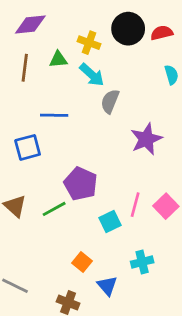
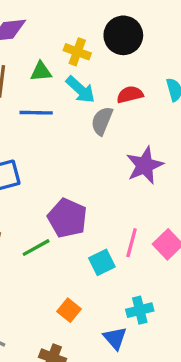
red semicircle: (162, 33) -> (130, 95), moved
blue line: (54, 115) -> (36, 113), moved
blue triangle: (107, 286) -> (115, 338), moved

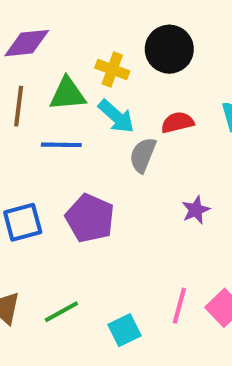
green triangle: (41, 72) -> (67, 94), size x1.4
purple star: (145, 165) -> (196, 210), size x0.6
purple pentagon: (67, 218) -> (90, 218), moved
cyan square: (102, 262) -> (124, 330), moved

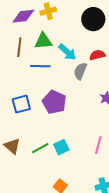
yellow cross: (112, 70) -> (48, 11), moved, turned -35
cyan square: (124, 330) -> (61, 147), moved

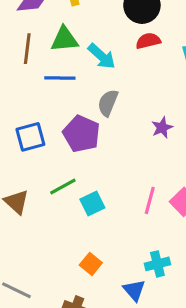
red semicircle: (97, 55) -> (148, 41), moved
gray semicircle: (80, 71) -> (108, 103), moved
green line: (40, 148) -> (63, 186), moved

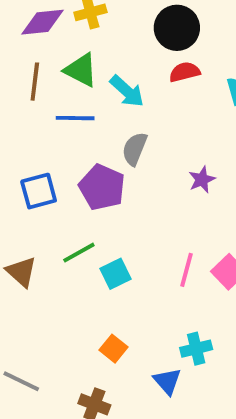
green triangle: (64, 39) -> (81, 70), turned 32

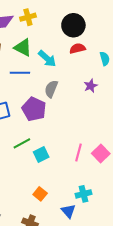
purple star: (202, 180) -> (91, 86), moved

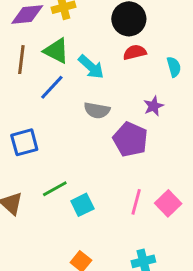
blue line: (20, 73) -> (52, 87), turned -48
gray semicircle: (51, 89) -> (97, 110), turned -102
purple pentagon: (34, 109) -> (130, 139), moved

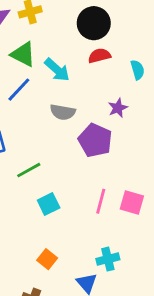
green line: (55, 189) -> (29, 170), moved
pink square: (168, 203) -> (132, 203), turned -30

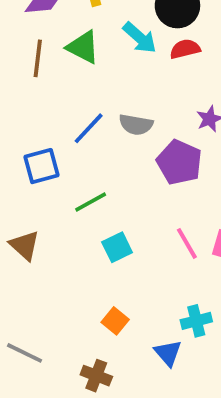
cyan arrow: (57, 70) -> (140, 38), moved
blue line: (19, 90) -> (89, 128), moved
pink line: (101, 201) -> (187, 243), turned -45

